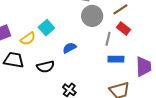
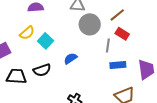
yellow semicircle: (28, 39) -> (27, 33), moved
black semicircle: (45, 67) -> (42, 70), moved

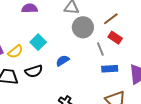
yellow semicircle: (27, 33) -> (15, 52), moved
gray line: (108, 45) -> (100, 49), turned -32

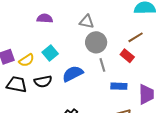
brown line: (111, 19) -> (136, 37), moved
gray line: (100, 49) -> (102, 65), moved
blue semicircle: (63, 61) -> (73, 74), size x1.5

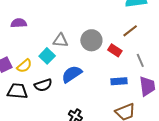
purple semicircle: (45, 18) -> (19, 23), moved
gray triangle: (87, 22) -> (60, 40), moved
red rectangle: (127, 56) -> (115, 50), moved
gray line: (102, 65) -> (140, 60), moved

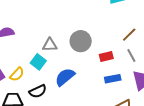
brown line: (130, 31) -> (129, 35), moved
red rectangle: (115, 50) -> (106, 56), moved, turned -40

